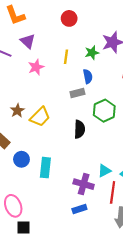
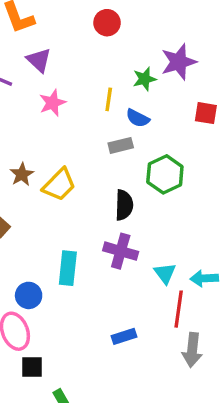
yellow line: (66, 57) -> (109, 99), moved
blue semicircle: (88, 76) -> (138, 118), turned 128
blue circle: (21, 159) -> (29, 295), moved
cyan triangle: (104, 171) -> (165, 273), turned -40
purple cross: (84, 184) -> (121, 251), moved

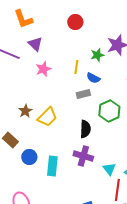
blue circle: (29, 295) -> (29, 157), moved

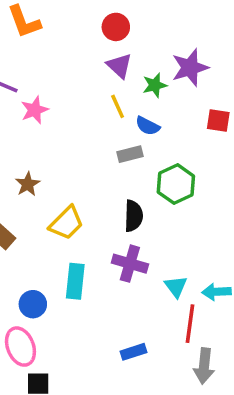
purple triangle: (35, 44) -> (119, 66), moved
yellow line: (76, 67) -> (118, 106), turned -32
pink star: (43, 69) -> (35, 110), moved
yellow trapezoid: (47, 117) -> (66, 223), moved
blue circle: (29, 157) -> (33, 304), moved

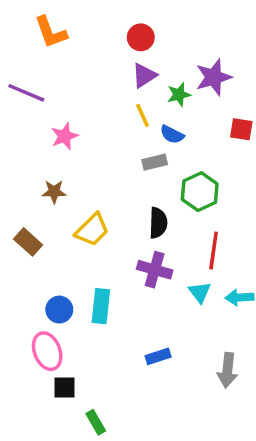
purple triangle: (119, 66) -> (144, 76), turned 44
pink star: (35, 110) -> (64, 136), moved
brown star: (28, 184) -> (54, 192), turned 30
cyan rectangle: (75, 281) -> (101, 306), moved
red line: (190, 324) -> (214, 251), moved

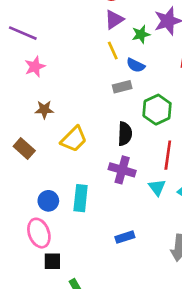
pink star: (64, 136) -> (35, 67), moved

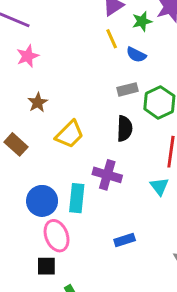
gray rectangle: (122, 87) -> (127, 89), moved
brown star: (44, 110) -> (38, 102), turned -30
purple cross: (122, 170) -> (107, 175), moved
blue circle: (48, 201) -> (42, 201), size x1.4
pink ellipse: (39, 233) -> (57, 236), moved

